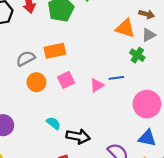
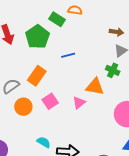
orange triangle: (125, 28) -> (95, 87), moved
orange rectangle: (55, 51) -> (37, 76), turned -36
blue line: (116, 78) -> (68, 55), moved

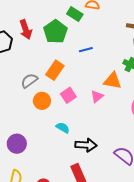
cyan semicircle: (44, 142) -> (63, 128), moved

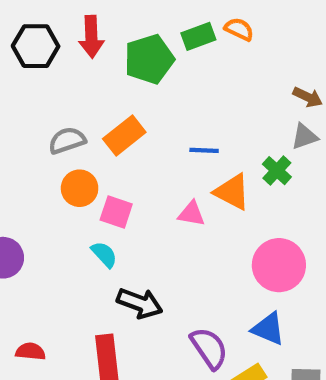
green rectangle: (75, 14) -> (198, 36), turned -70
blue line: (86, 50) -> (204, 150), moved
pink square: (68, 95) -> (116, 212), moved, turned 35
pink triangle: (97, 96) -> (191, 214), turned 32

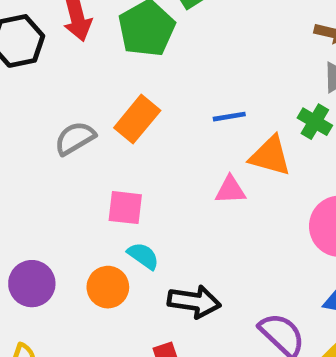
orange circle: (80, 188) -> (108, 287), moved
pink square: (116, 212) -> (125, 208), moved

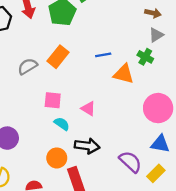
pink triangle: (230, 190) -> (88, 109), moved, turned 35
orange circle: (108, 287) -> (57, 158), moved

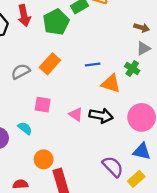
cyan semicircle: (62, 124) -> (25, 128), moved
black arrow: (87, 146) -> (101, 116), moved

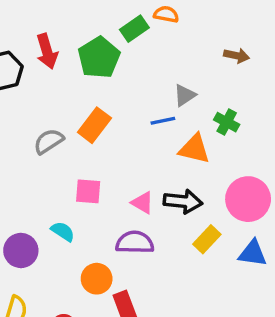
gray triangle: (143, 48) -> (185, 95), moved
purple semicircle: (113, 167) -> (135, 242), moved, turned -40
yellow rectangle: (136, 179) -> (207, 239), moved

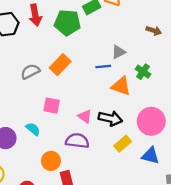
green pentagon: (99, 58) -> (67, 23), turned 30

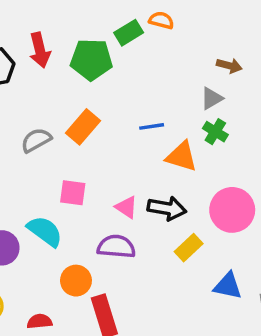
gray triangle: (119, 52) -> (212, 98), moved
cyan semicircle: (33, 129) -> (45, 231), size x1.5
blue triangle: (150, 156) -> (228, 286), moved

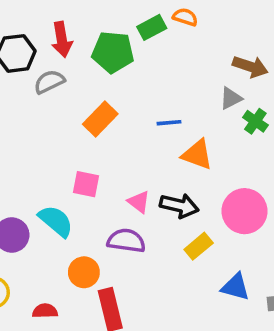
brown arrow: (229, 66) -> (250, 67), size x1.4
green cross: (215, 132) -> (255, 121), moved
gray semicircle: (36, 140) -> (49, 82), moved

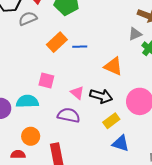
blue line: (169, 123) -> (80, 47), moved
cyan semicircle: (56, 221) -> (27, 101), turned -45
orange circle: (84, 272) -> (31, 136), moved
blue triangle: (235, 287) -> (121, 143), moved

